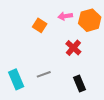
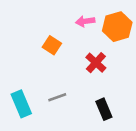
orange square: (40, 25) -> (52, 45), moved

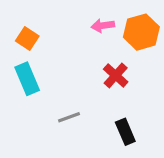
orange square: (52, 45) -> (27, 38), moved
cyan rectangle: (21, 104) -> (27, 79), moved

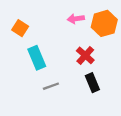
cyan rectangle: (27, 79) -> (37, 58), moved
black rectangle: (125, 132) -> (92, 83), moved

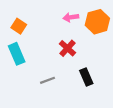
red cross: (85, 55) -> (67, 48), moved
cyan rectangle: (37, 58) -> (17, 54), moved

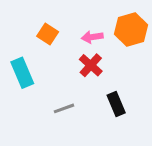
pink arrow: (71, 17) -> (92, 37), moved
orange square: (19, 26) -> (48, 34), moved

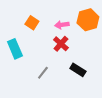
black rectangle: (116, 104) -> (78, 70), turned -35
gray line: (64, 108) -> (43, 73), turned -32

